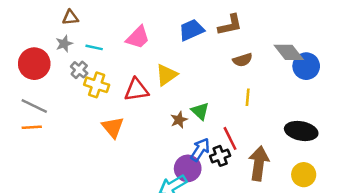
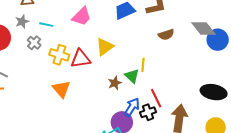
yellow cross: (97, 85) -> (59, 55), moved
yellow line: (248, 97) -> (143, 65), moved

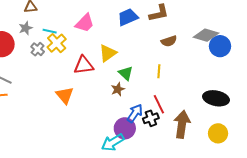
gray diamond: (203, 29) -> (206, 35), turned -35
yellow cross: (59, 55) -> (57, 43), moved, turned 30
yellow line: (143, 65) -> (159, 71), moved
green triangle: (132, 76) -> (126, 73), moved

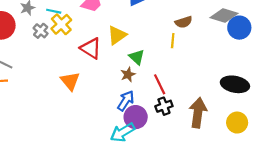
red triangle: (84, 65) -> (91, 48), turned 40
yellow line: (159, 71) -> (173, 41), moved
red line: (159, 104) -> (160, 84), moved
blue arrow: (135, 113) -> (126, 101), moved

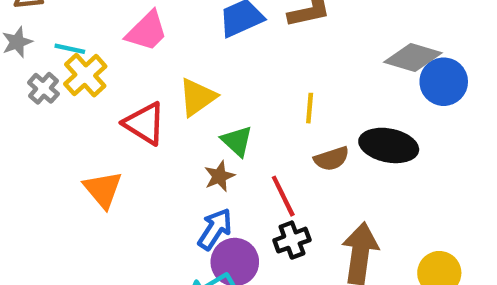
brown semicircle: (184, 22) -> (332, 159), moved
black ellipse: (235, 84) -> (389, 145), moved

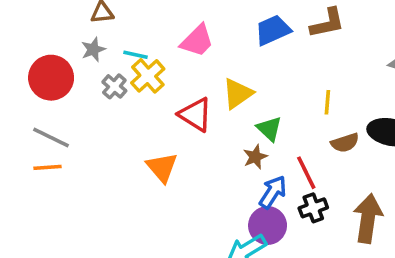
blue arrow: (215, 229) -> (273, 192), moved

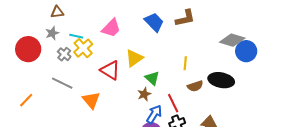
blue trapezoid: (273, 30) -> (154, 22), turned 70
gray line: (51, 137) -> (62, 83), moved
orange line: (48, 167) -> (26, 100), turned -42

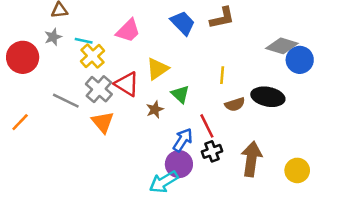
gray cross: (64, 54) -> (99, 89), moved, size x1.5
brown star: (144, 94) -> (155, 109), moved

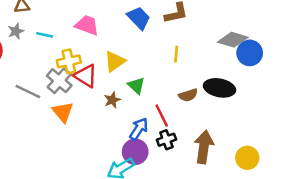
pink trapezoid: (128, 31) -> (87, 25), turned -115
yellow cross: (92, 56) -> (69, 61), moved, turned 30
yellow line: (222, 75) -> (176, 54), moved

